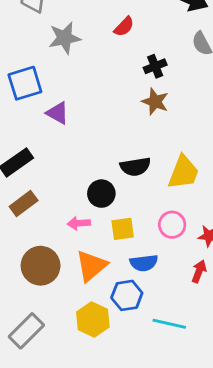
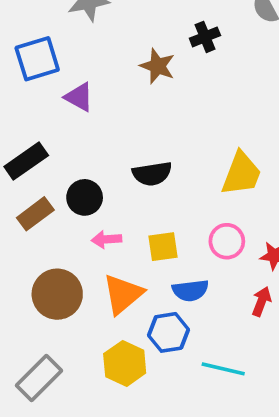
brown star: (155, 102) -> (158, 66), moved
black semicircle: (135, 167) -> (152, 174), moved
black circle: (101, 194) -> (85, 197), moved

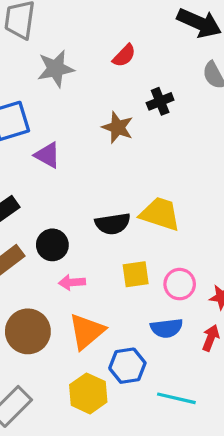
yellow trapezoid: (241, 174) -> (160, 214), moved, turned -93
yellow square: (163, 247) -> (136, 274), moved
blue semicircle: (190, 290) -> (167, 328), moved

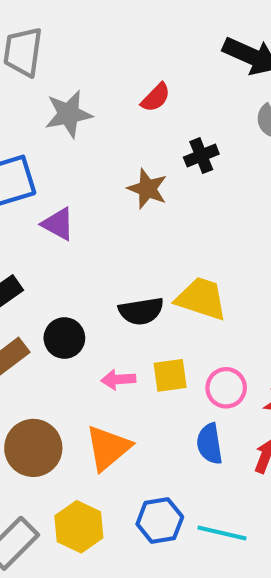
pink arrow: (72, 282) -> (118, 379), moved
blue semicircle: (167, 328) -> (210, 444), turned 88
blue hexagon: (127, 366) -> (160, 521), moved
yellow hexagon: (88, 393) -> (79, 527), moved

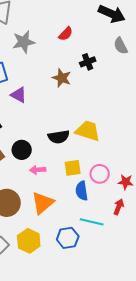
pink arrow: (118, 379) -> (38, 170), moved
blue semicircle: (210, 444) -> (82, 191), moved
cyan line: (222, 533) -> (92, 222), moved

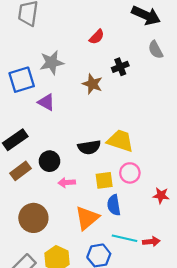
gray star: (24, 42) -> (52, 63), moved
pink circle: (100, 174) -> (130, 173), moved
orange triangle: (43, 203) -> (87, 218), moved
red arrow: (119, 207) -> (151, 242), moved, turned 63

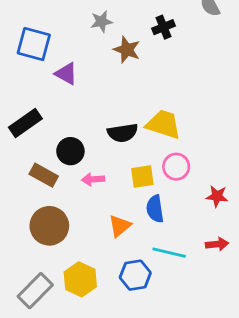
gray star: (52, 63) -> (101, 21), moved, size x0.7
blue square: (22, 80) -> (34, 44), turned 32
brown rectangle: (21, 171) -> (44, 175), moved, turned 66
orange triangle: (87, 218) -> (120, 226), size x0.7
red arrow: (151, 242) -> (217, 244), moved

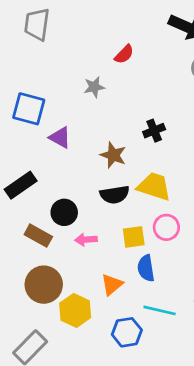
black cross: (163, 27) -> (154, 131), moved
brown star: (127, 50) -> (113, 155), moved
yellow hexagon: (80, 279) -> (75, 310), moved

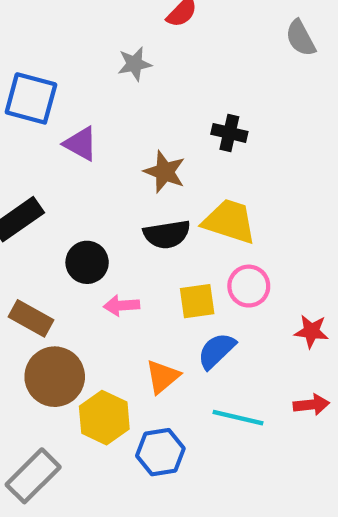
black cross: (154, 131) -> (229, 133), turned 35
brown rectangle: (38, 236) -> (31, 318), moved
blue semicircle: (146, 268) -> (216, 351), turned 55
blue hexagon: (127, 332) -> (160, 452), moved

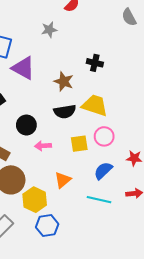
purple triangle: (81, 144) -> (23, 68), size x1.4
blue semicircle: (216, 351) -> (103, 171), moved
blue hexagon: (160, 452) -> (47, 226), moved

